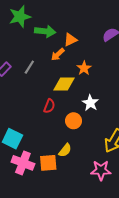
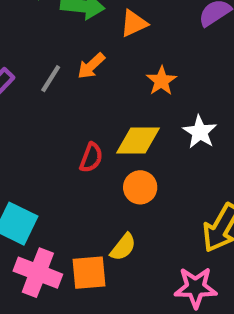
orange arrow: (58, 54) -> (91, 66), moved
yellow diamond: (64, 84) -> (138, 140), moved
white star: (90, 103) -> (200, 132), moved

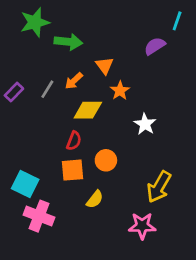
orange triangle: (134, 23) -> (105, 66), moved, turned -42
yellow diamond: (138, 140) -> (88, 110), moved
orange square: (89, 273) -> (72, 170), moved

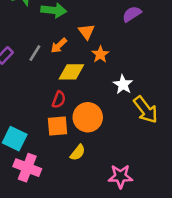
orange circle: (106, 160) -> (88, 117), size x1.5
yellow arrow: (159, 187) -> (146, 110), moved, turned -68

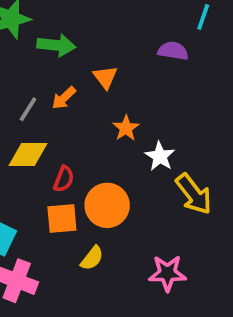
purple semicircle: (132, 14) -> (173, 51), turned 42
orange star: (100, 54) -> (126, 128), moved
yellow diamond: (71, 72) -> (28, 154), moved
pink star: (120, 176) -> (167, 273), moved

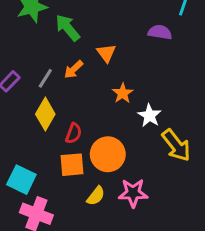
green arrow: (56, 45) -> (68, 28), turned -136
yellow diamond: (28, 154) -> (45, 114), turned -60
pink star: (167, 273) -> (133, 193), moved

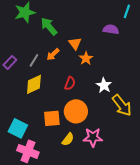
orange star: (123, 93) -> (86, 58), moved
yellow diamond: (45, 114) -> (34, 84), turned 35
red semicircle: (74, 133) -> (70, 83), moved

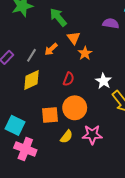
green arrow: (49, 26) -> (58, 17), moved

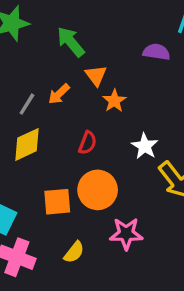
yellow semicircle: (66, 137) -> (74, 252), moved

